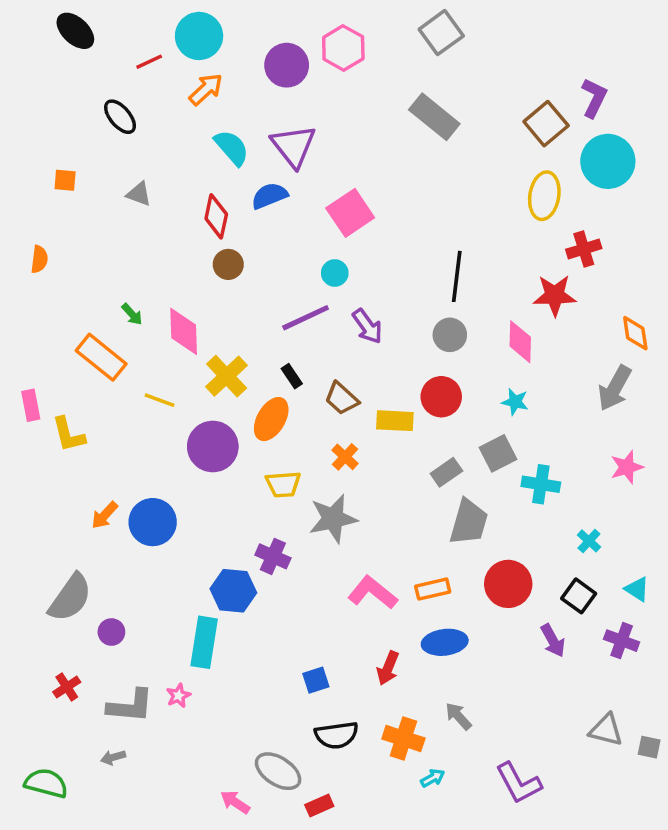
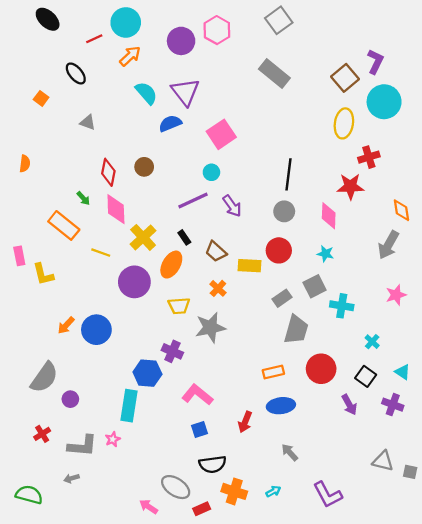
orange square: (65, 180) -> (41, 98), moved, turned 32
red diamond: (216, 216) -> (108, 172), moved
pink L-shape: (373, 593) -> (197, 395), moved
orange cross: (403, 739) -> (234, 491), moved

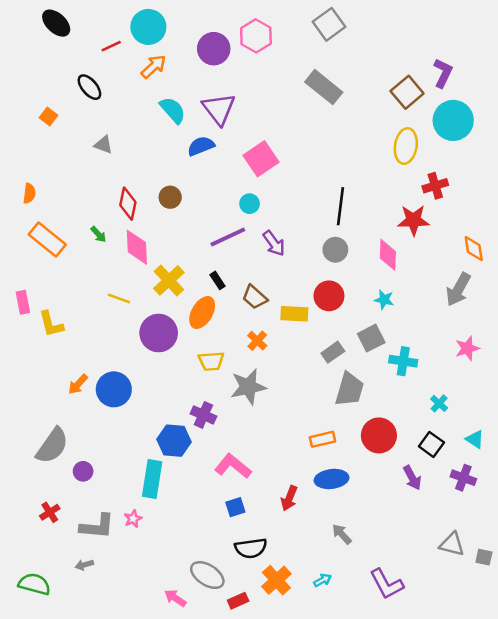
orange rectangle: (64, 225) -> (47, 239), moved
orange cross: (234, 491) -> (276, 580), turned 30

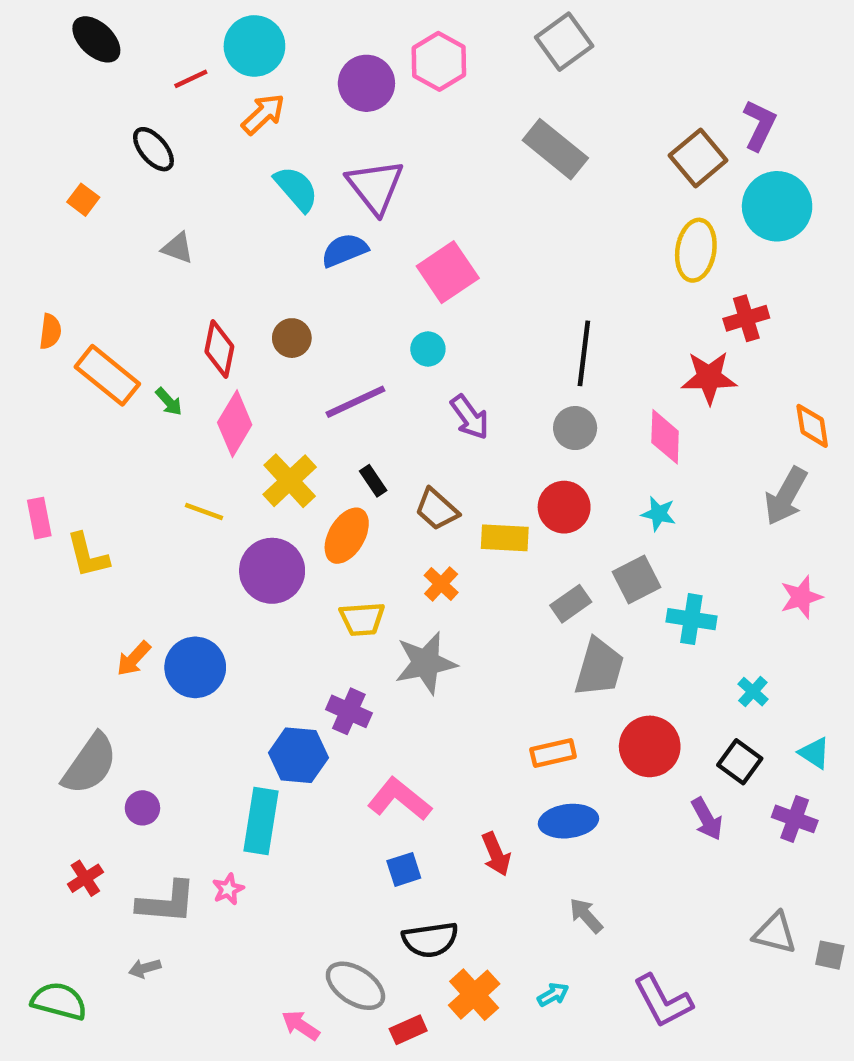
purple line: (228, 237) -> (355, 402), moved
orange rectangle: (47, 239) -> (107, 375), moved
pink diamond: (137, 247) -> (235, 424), turned 33
red arrow: (289, 498) -> (496, 854), turned -45

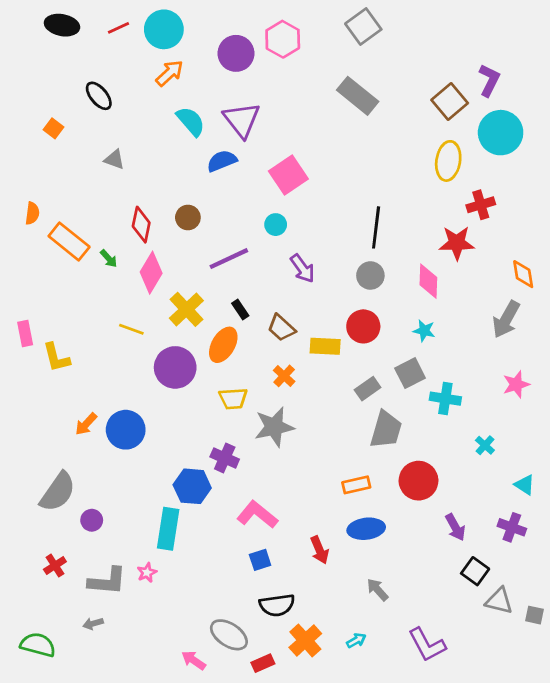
black ellipse: (96, 39) -> (62, 25), turned -32
red line: (191, 79) -> (119, 28), moved
black square: (740, 762) -> (475, 571), moved

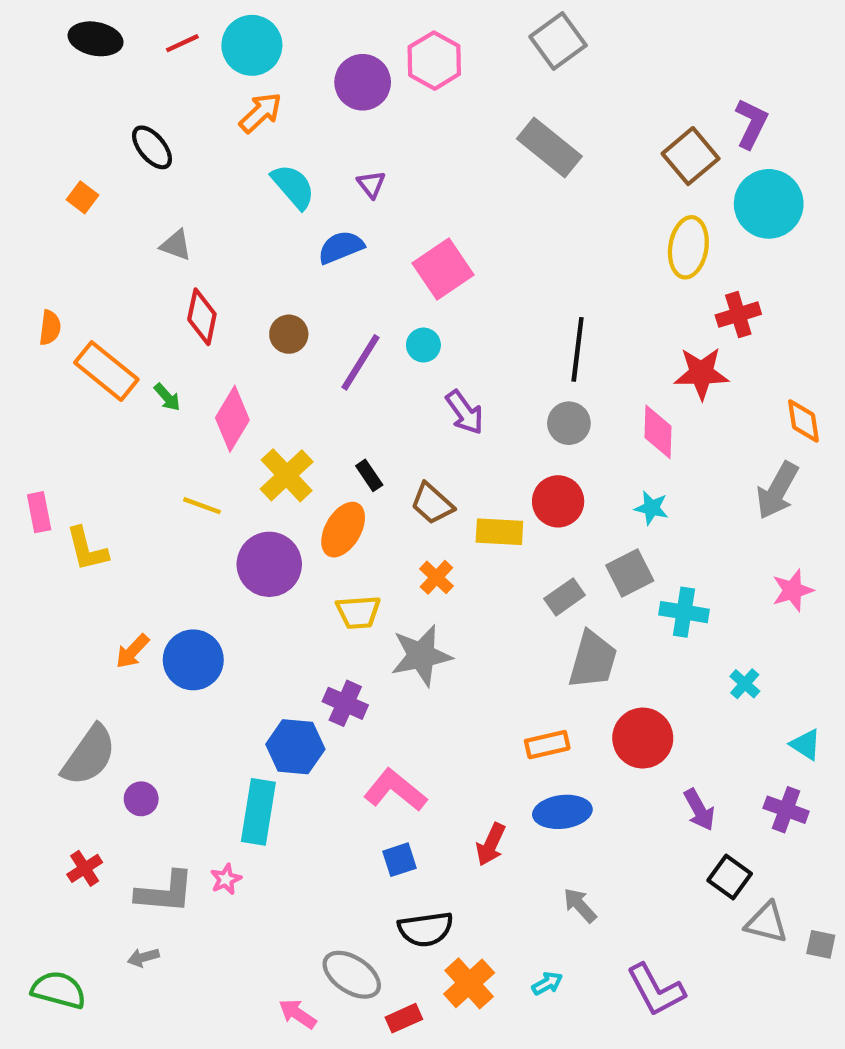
purple triangle: (242, 120) -> (371, 184), size x0.5
red diamond: (141, 225) -> (202, 317), moved
purple line: (229, 259) -> (360, 362), moved, turned -33
red arrow: (319, 550) -> (491, 844), turned 48

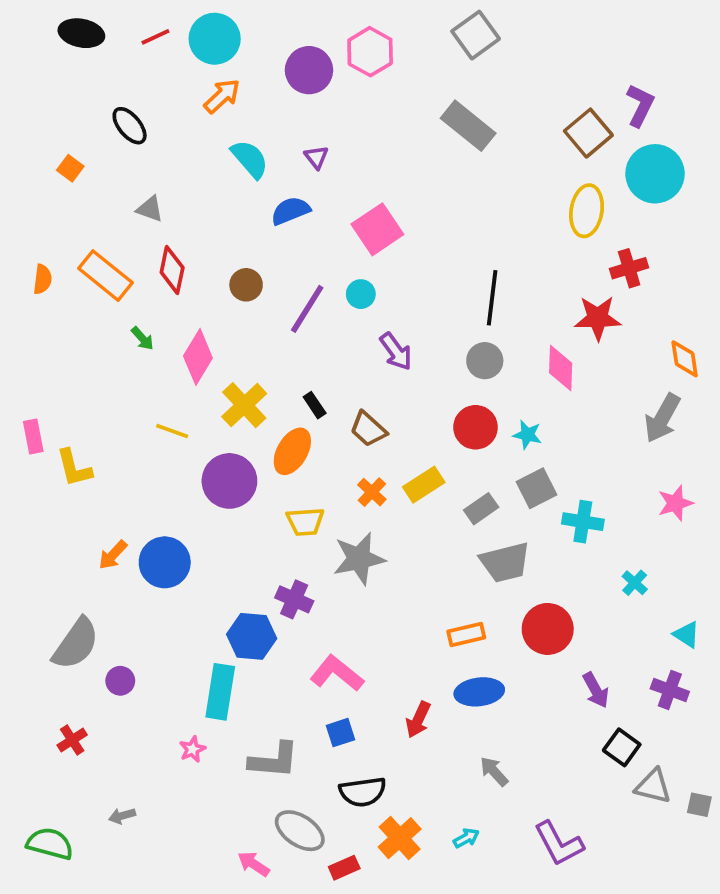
orange rectangle: (106, 371) -> (105, 276), moved
cyan star: (651, 508) -> (527, 435), moved
yellow rectangle: (499, 532) -> (424, 485), moved, turned -36
gray trapezoid: (593, 660) -> (505, 562), turned 60
gray L-shape: (165, 892) -> (274, 760), moved

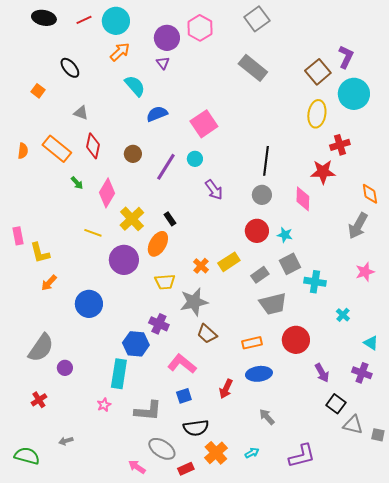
purple triangle: (316, 157) -> (163, 63), moved
brown trapezoid: (368, 429) -> (207, 334), moved
orange arrow: (113, 555) -> (49, 283), moved
purple L-shape: (559, 844) -> (302, 456), turned -76

